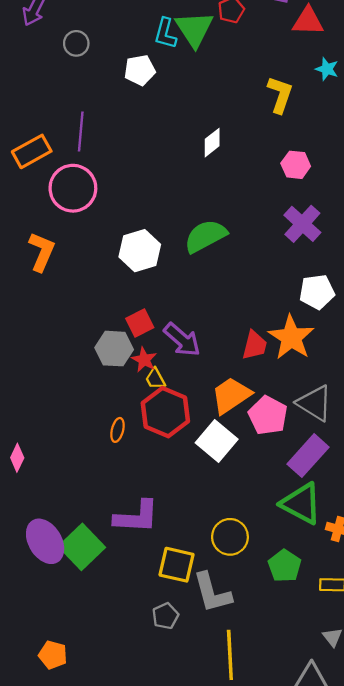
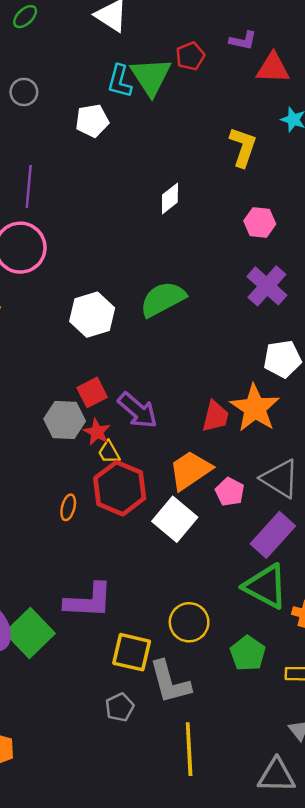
pink pentagon: (268, 415) -> (230, 492), size x0.7

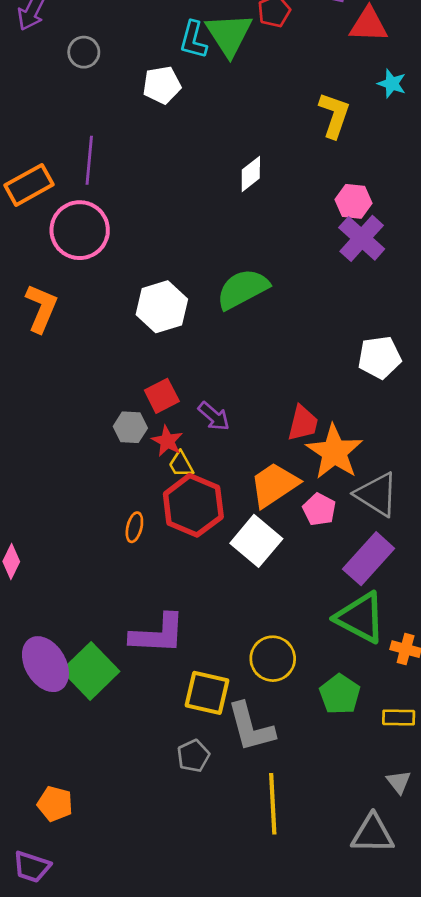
purple cross: (267, 286) -> (362, 238), moved
orange star: (255, 408) -> (334, 452), moved
purple arrow: (138, 410) -> (214, 416), size x0.7
gray hexagon: (65, 420) -> (130, 427), size x0.7

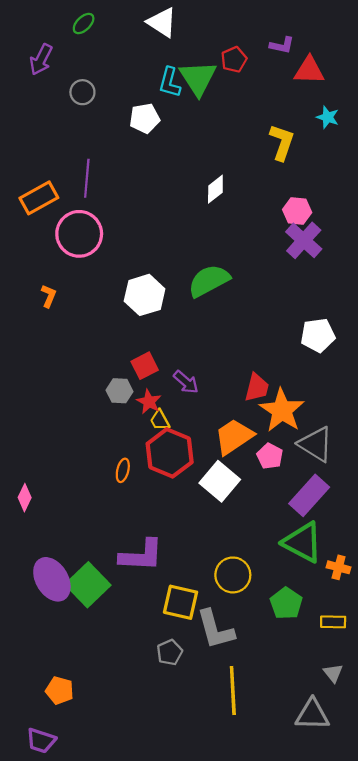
orange L-shape: (41, 308) -> (49, 296), size x0.6

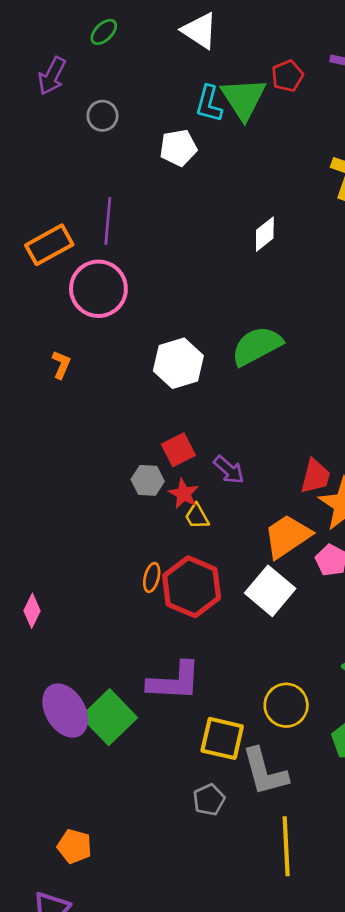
red hexagon: (170, 453) -> (192, 587), moved

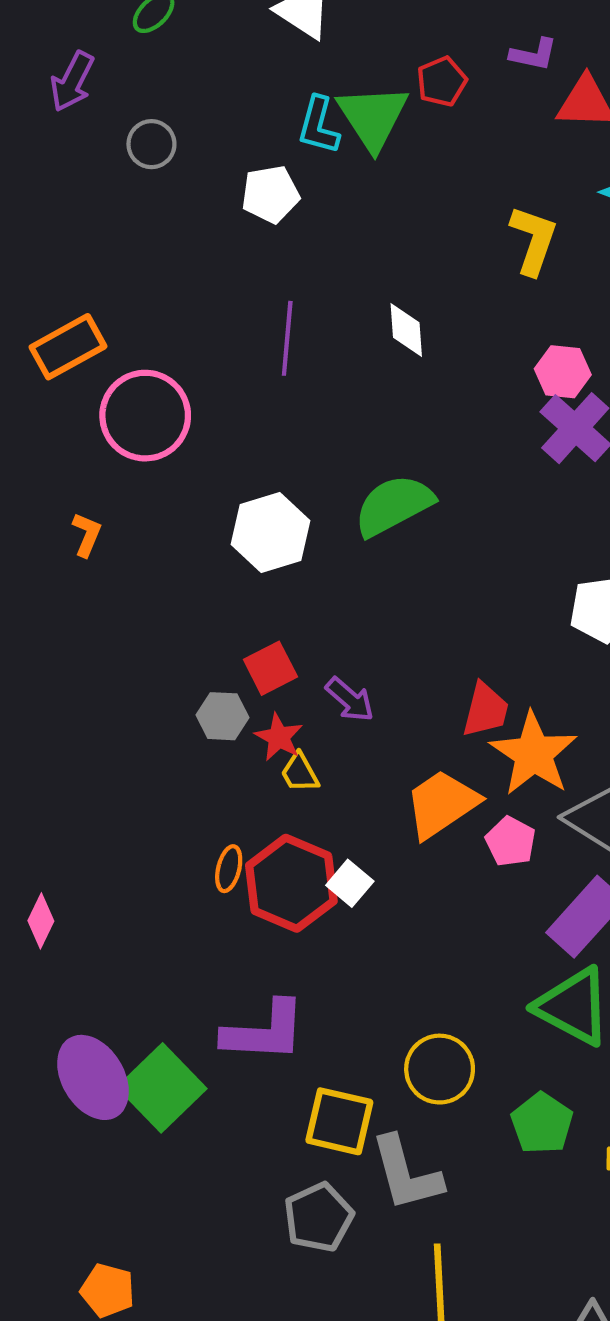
purple line: (108, 221) -> (287, 338), moved
white diamond: (265, 234) -> (406, 330), turned -56
white square: (270, 591) -> (350, 883), moved, size x0.6
gray pentagon: (209, 800) -> (318, 1217), size x1.4

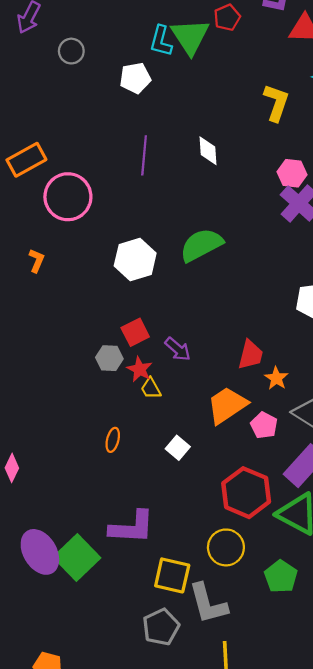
orange star: (534, 754) -> (276, 378), size x0.5
red hexagon: (291, 883) -> (246, 493), moved

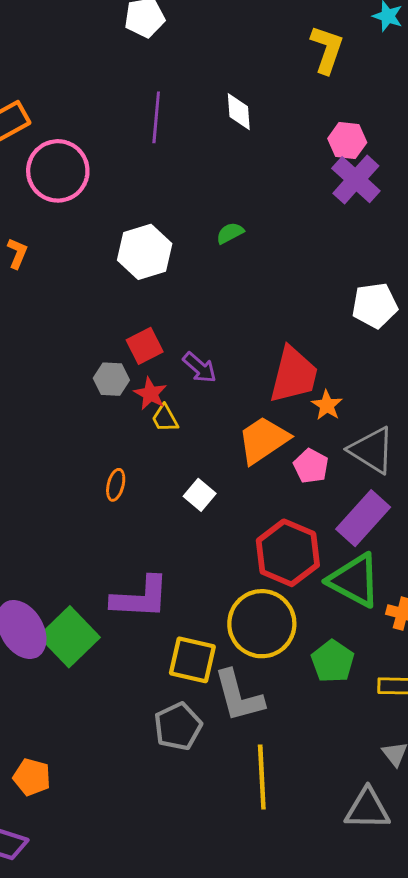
green semicircle: (201, 245) -> (230, 233), size x0.5
red trapezoid: (251, 355) -> (294, 375), size x1.5
yellow circle: (226, 547) -> (262, 624), size x1.4

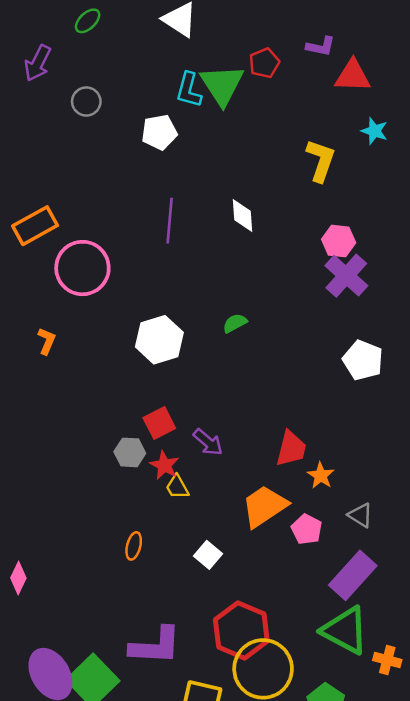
white pentagon: (375, 305) -> (363, 360), moved, turned 30
red trapezoid: (294, 375) -> (291, 449), size x0.7
gray triangle: (372, 450) -> (360, 515), size x0.6
red hexagon: (288, 553) -> (241, 630), moved

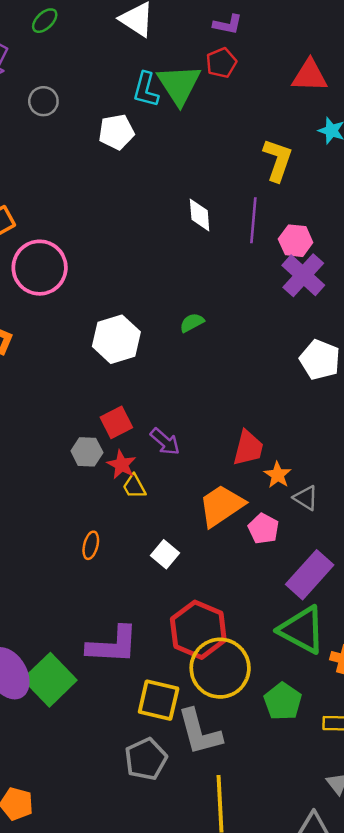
purple L-shape: (321, 46) -> (228, 24), moved
purple line: (170, 221) -> (253, 220), moved
gray triangle: (360, 515) -> (306, 498), moved

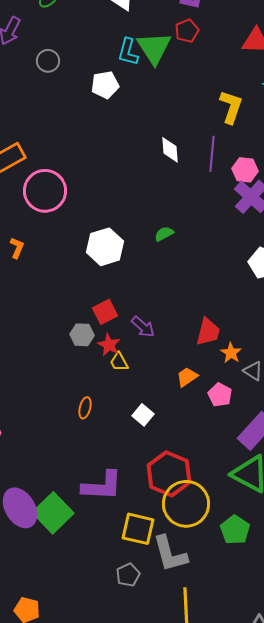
orange trapezoid: (221, 506) -> (187, 377), size x0.6
gray pentagon: (146, 759) -> (128, 575), size x0.7

